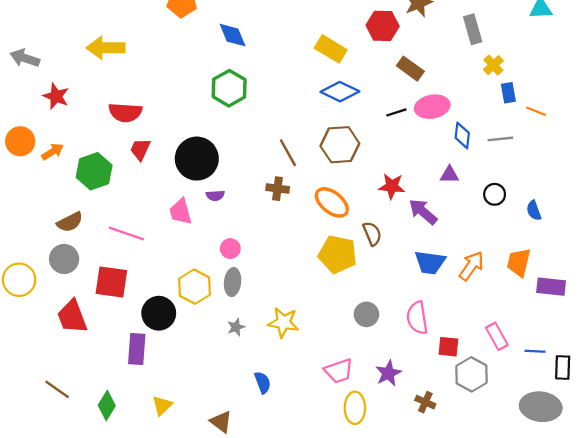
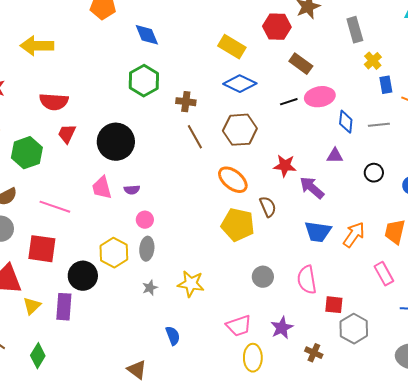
brown cross: (278, 189) -> (186, 102), moved
purple semicircle: (215, 195) -> (132, 190), moved
pink rectangle: (497, 336) -> (384, 274), moved
yellow triangle: (162, 406) -> (32, 306), moved

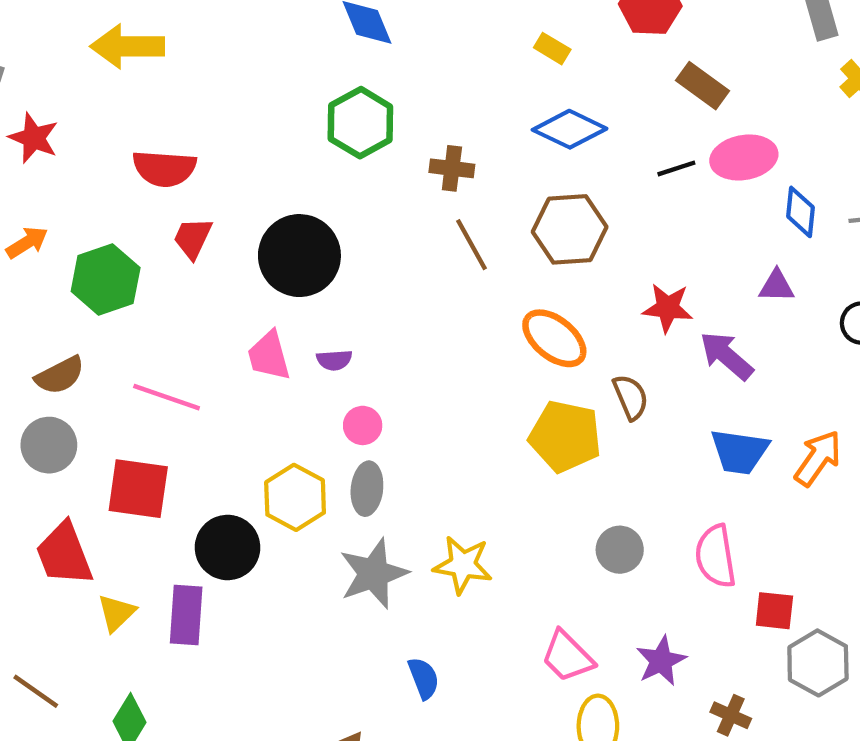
yellow rectangle: (232, 47) -> (552, 49), size x0.6
gray star: (150, 288) -> (374, 574), size x2.0
pink trapezoid: (239, 326) -> (567, 656), turned 64

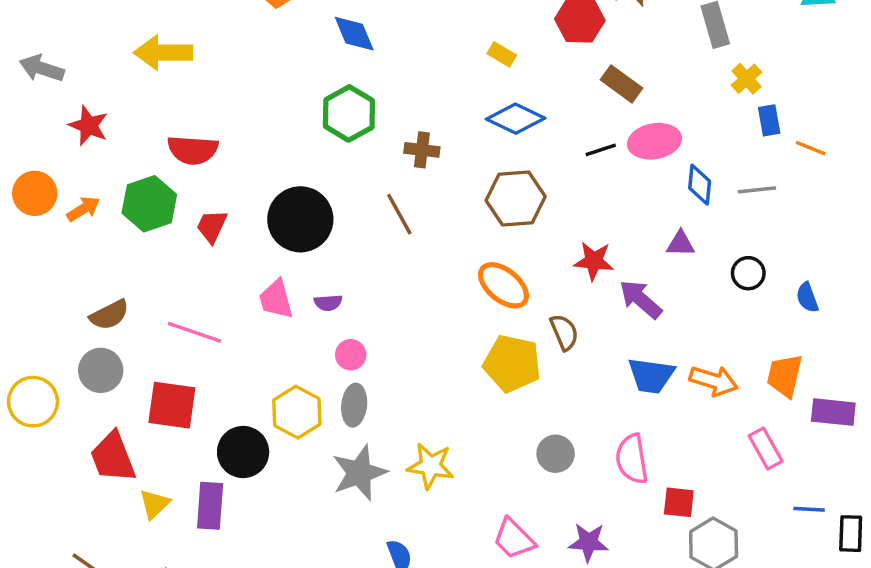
red trapezoid: (193, 238) -> (212, 226), moved
brown line: (472, 245) -> (399, 214), moved
green hexagon: (106, 279) -> (149, 204), moved
orange arrow: (818, 458) -> (714, 381), turned 72
purple star: (661, 661) -> (589, 542), turned 30

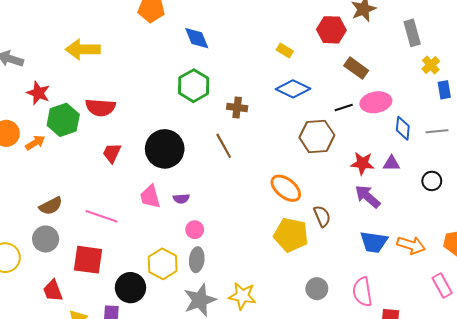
brown hexagon: (516, 199) -> (317, 136), moved
green hexagon: (149, 204) -> (63, 120), moved
red star: (594, 261) -> (362, 163), moved
red trapezoid: (113, 457) -> (53, 291), size x0.7

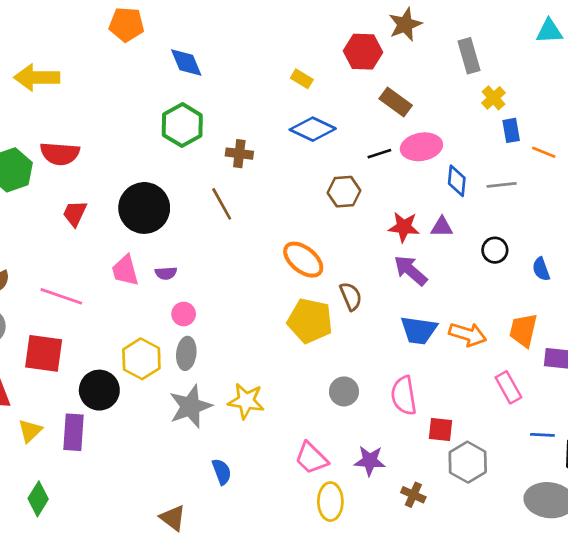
brown hexagon: (317, 136) -> (344, 192), size x0.7

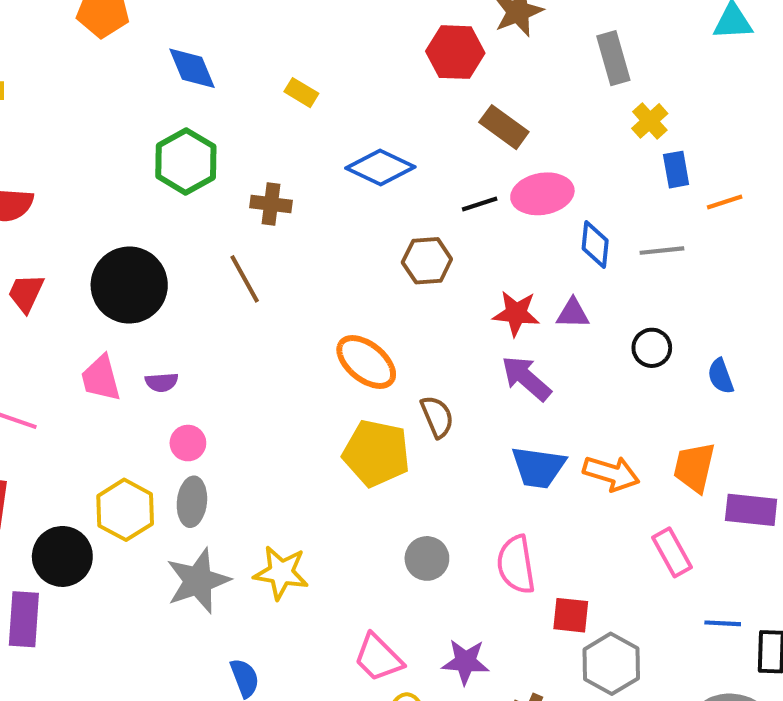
yellow rectangle: (302, 79) -> (301, 93), moved
orange line: (544, 152) -> (725, 202), turned -40

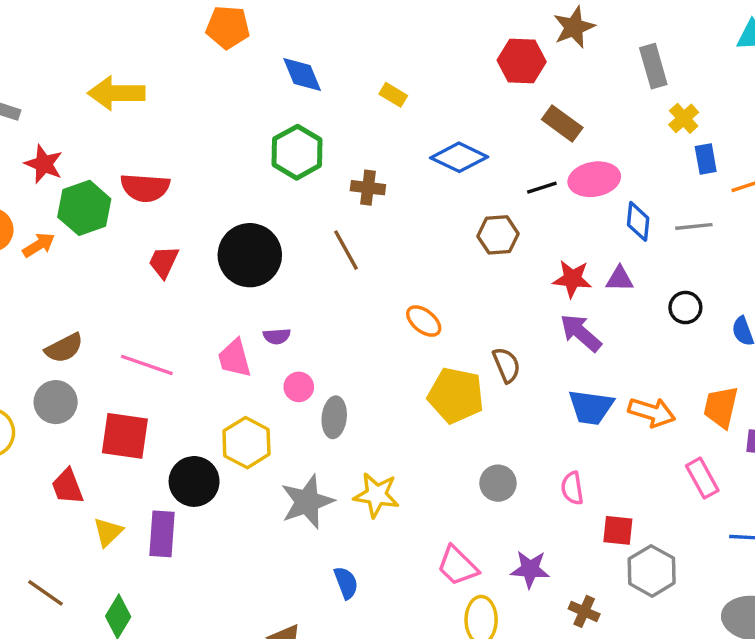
orange ellipse: (366, 362) -> (424, 321), moved, size x0.7
pink trapezoid: (101, 378) -> (235, 358), moved
gray ellipse: (192, 502) -> (334, 417), moved
pink semicircle: (516, 565) -> (572, 488), size x0.7

